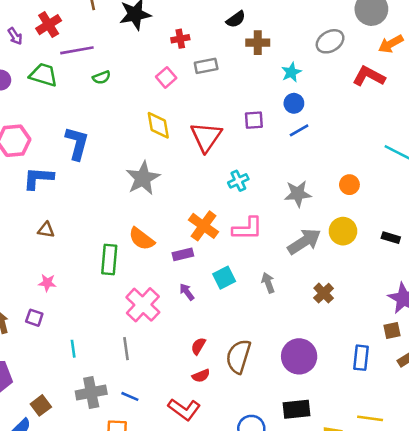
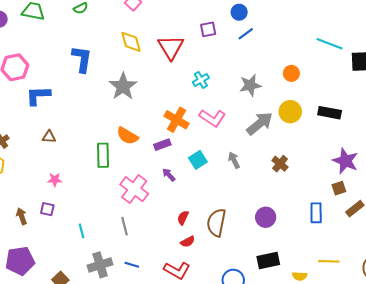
blue L-shape: (77, 143) -> (82, 59), moved
pink L-shape: (247, 229) -> (212, 118), turned 40
black rectangle: (391, 238) -> (330, 113), size x1.5
purple circle: (299, 356) -> (266, 217), size x0.7

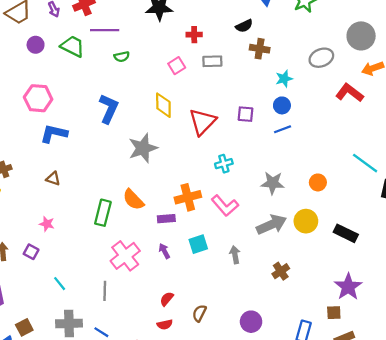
orange cross: (177, 120) -> (188, 197), turned 30
brown semicircle: (216, 223) -> (199, 313), size x0.6
cyan line: (81, 231) -> (60, 284), turned -40

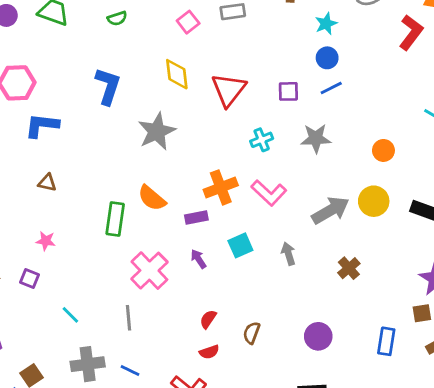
red L-shape: (349, 93) -> (411, 32), turned 96
purple square: (246, 114) -> (288, 91), moved
gray star: (273, 183) -> (316, 138), moved

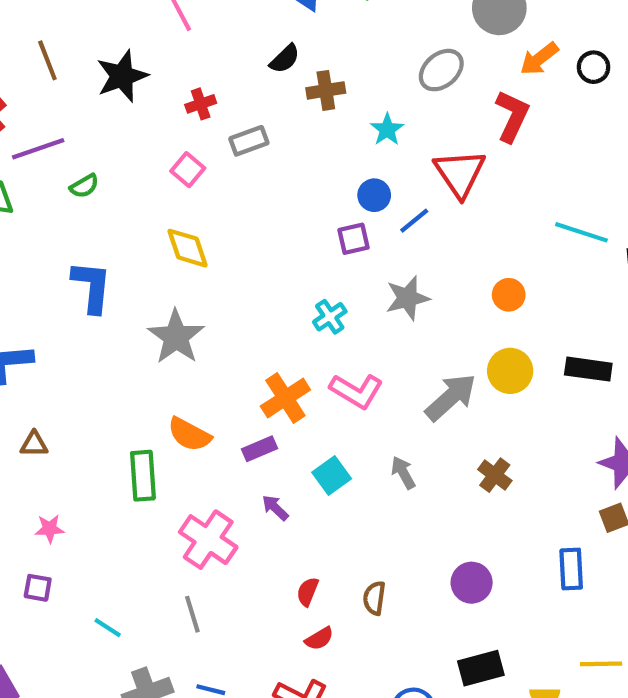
blue circle: (327, 58) -> (374, 195), moved
red triangle: (229, 90) -> (460, 173), moved

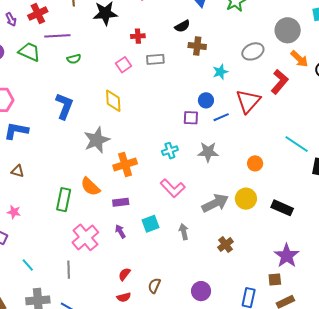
orange arrow: (539, 59) -> (299, 59), turned -114
orange cross: (285, 398) -> (125, 164), moved

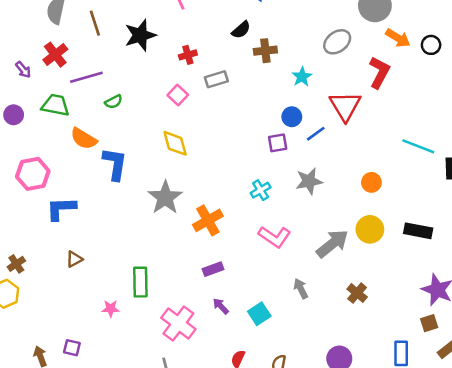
brown triangle: (18, 171) -> (74, 259), turned -32
orange semicircle: (90, 187) -> (84, 139), moved
pink star: (14, 212) -> (111, 309), moved
cyan square: (150, 224) -> (259, 314), moved

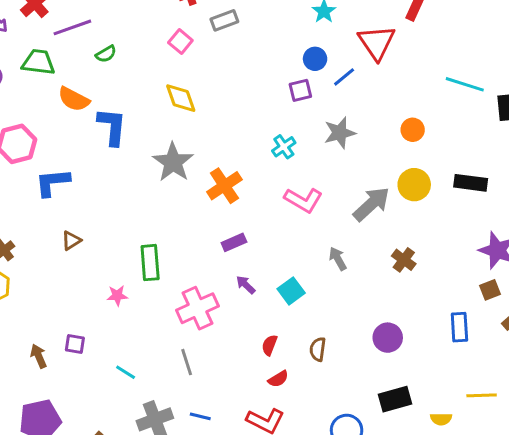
pink cross: (178, 324) -> (198, 308), turned 32

